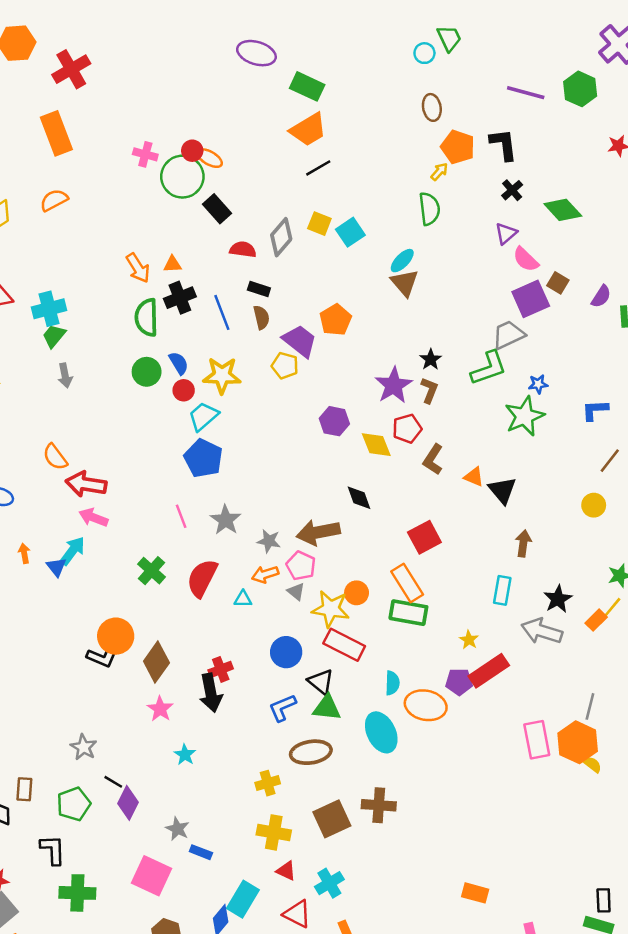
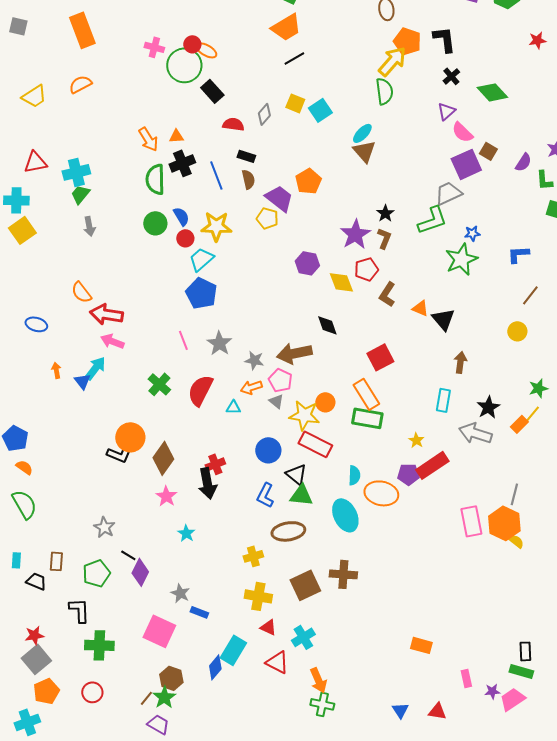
yellow arrow: (439, 172) -> (392, 61), size x2.0
gray diamond: (281, 237) -> (264, 114), size x0.7
blue L-shape: (282, 708) -> (265, 495), turned -40

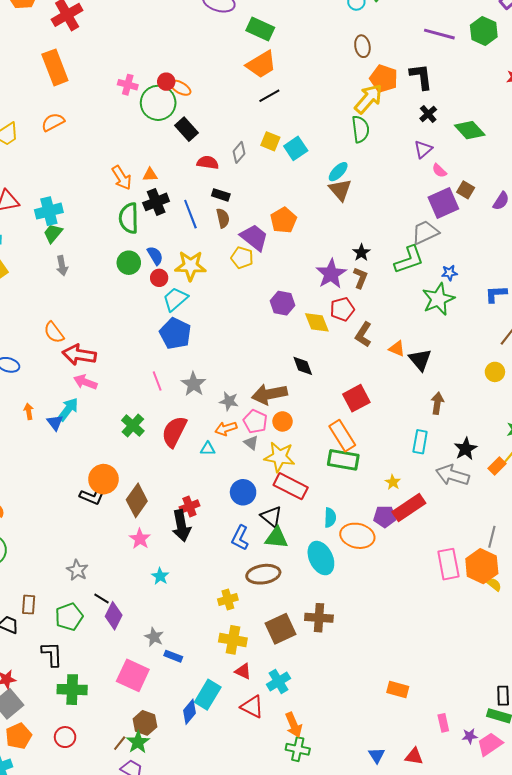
pink semicircle: (462, 132) -> (439, 171), size x0.7
orange circle: (325, 402) -> (283, 421), moved

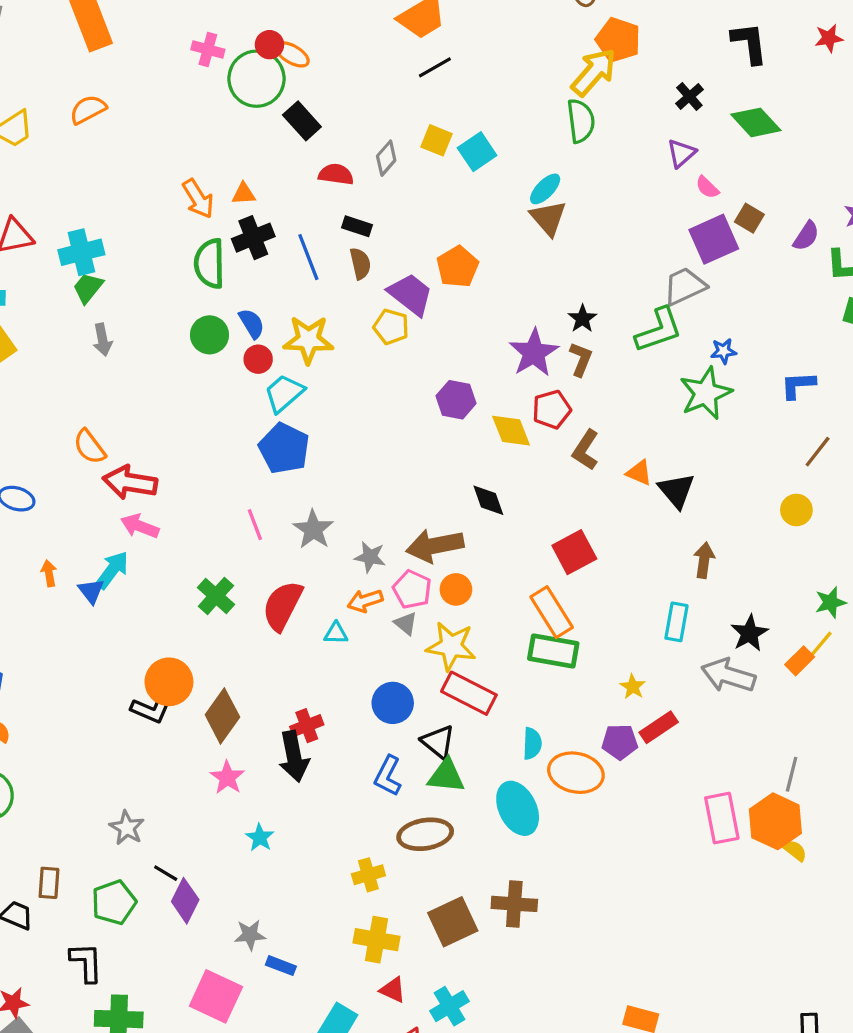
black L-shape: (421, 77) -> (749, 43), moved
red rectangle: (409, 507) -> (659, 727), size x0.7
gray star: (154, 637) -> (250, 935), turned -30

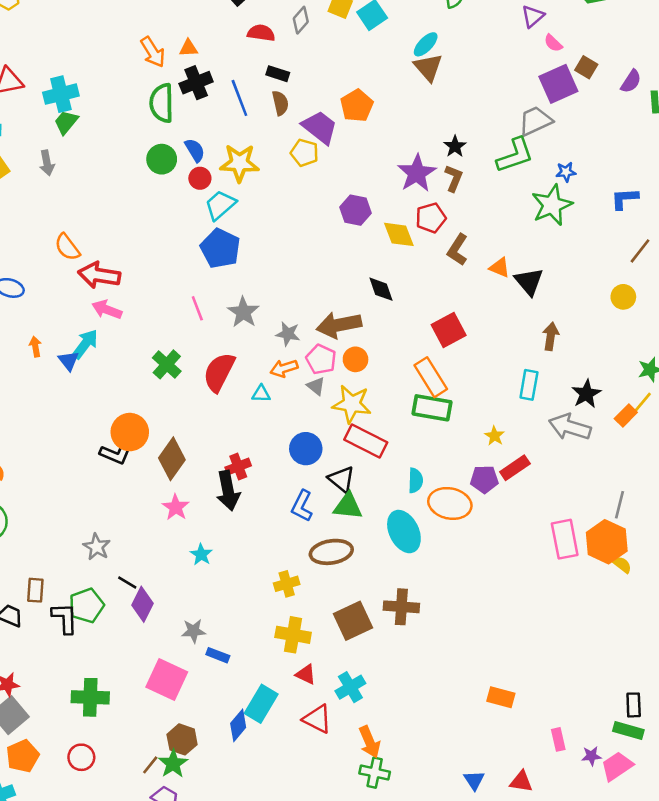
gray arrow: (102, 340) -> (47, 163), moved
black L-shape: (86, 962) -> (65, 618), moved

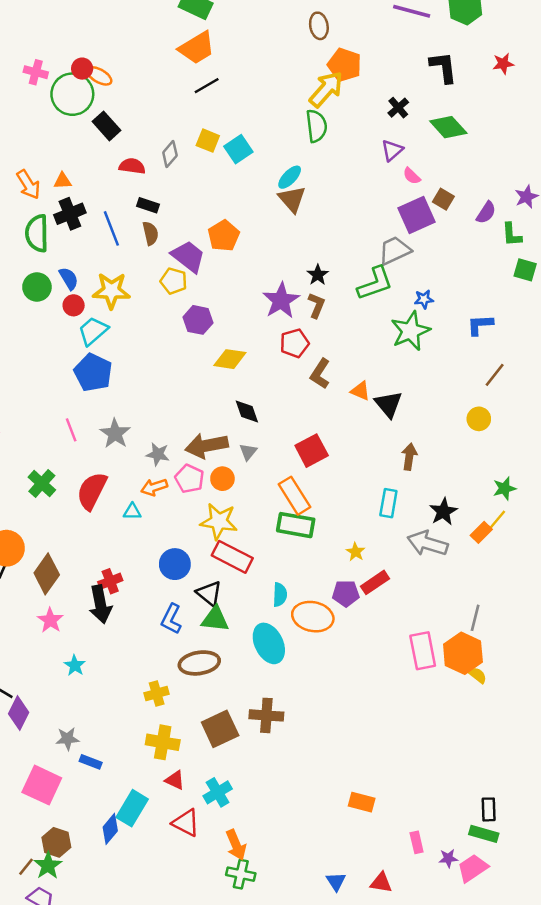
purple hexagon: (356, 210) -> (198, 320), moved
yellow diamond: (399, 234) -> (230, 359), moved, turned -60
gray triangle: (316, 386) -> (248, 452), moved, turned 30

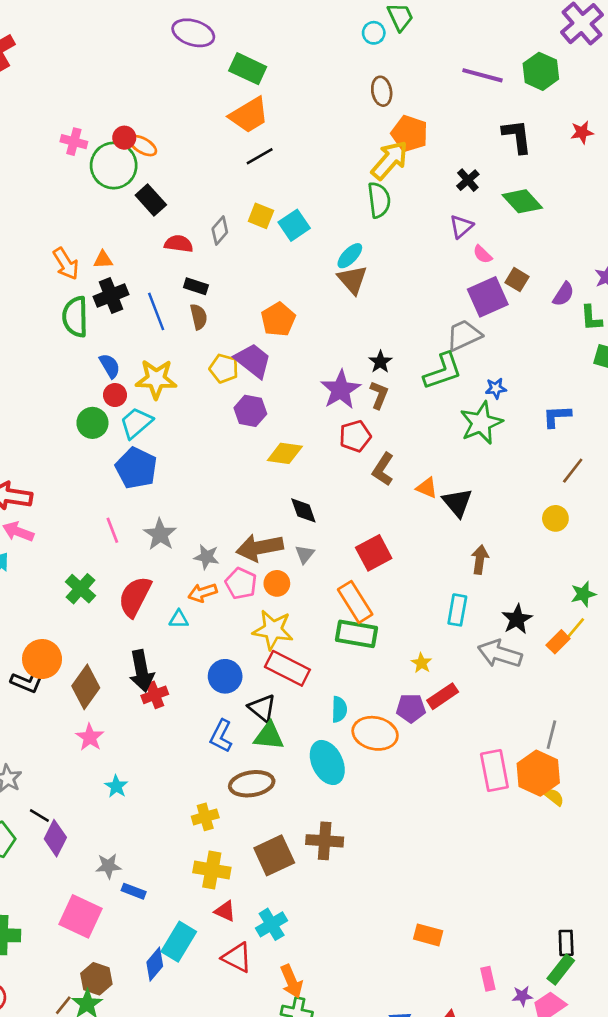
purple trapezoid: (188, 257) -> (253, 361), moved
green circle: (37, 287) -> (92, 423), moved
black arrow: (100, 604) -> (142, 671), moved
green rectangle: (484, 834) -> (561, 969), turned -68

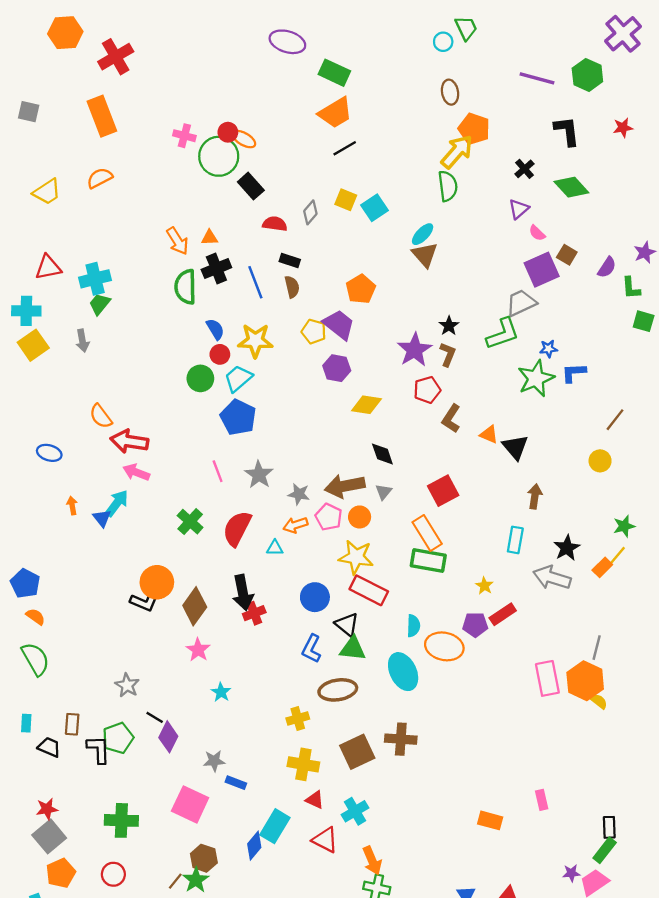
blue L-shape: (557, 416) -> (574, 373), moved
pink rectangle: (488, 979) -> (542, 800), moved

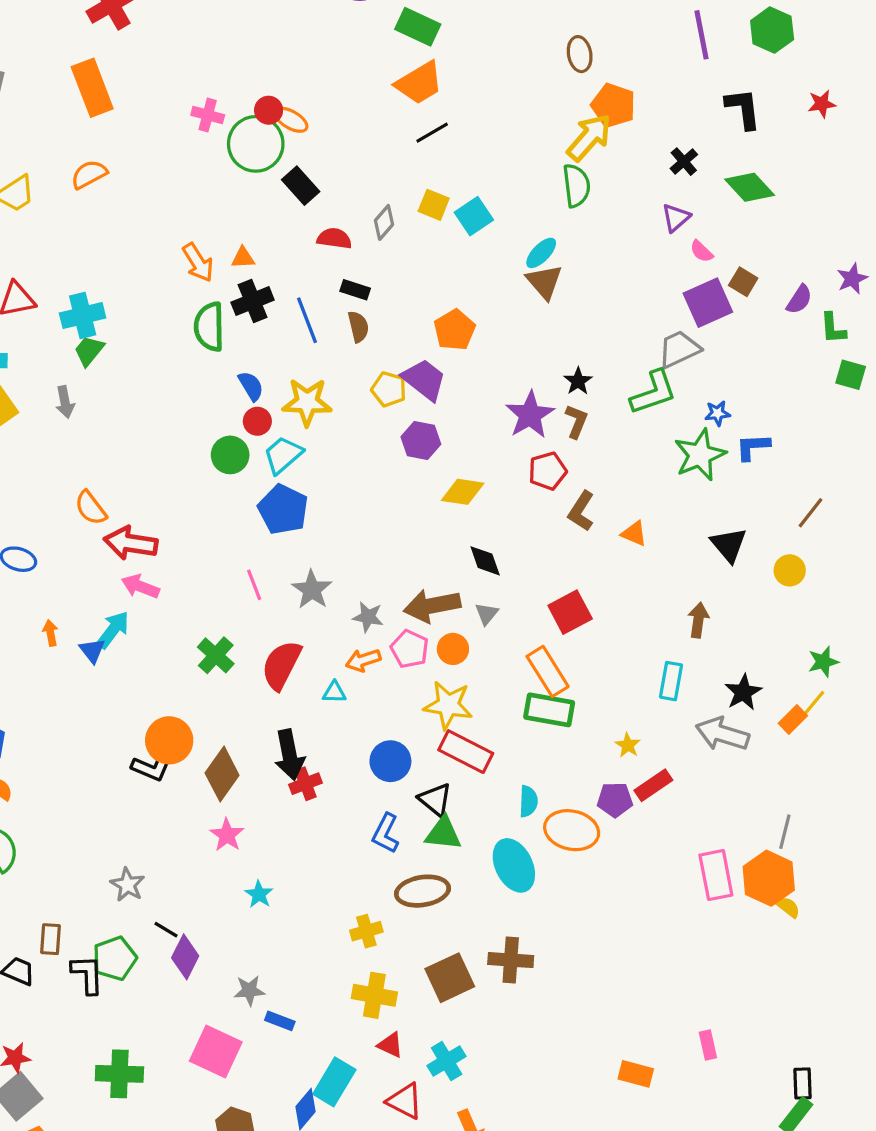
purple line: (537, 78) -> (701, 35), turned 64
black triangle: (515, 447) -> (729, 545), moved

